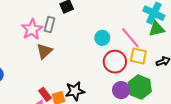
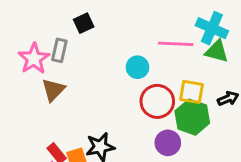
green triangle: (157, 29) -> (217, 51), turned 30
pink line: (130, 38) -> (176, 44), moved, turned -45
green hexagon: (140, 87) -> (192, 117), moved

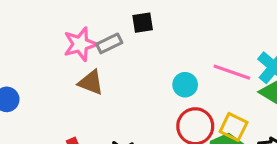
gray rectangle: (59, 50) -> (109, 43), turned 35
brown triangle: (53, 90) -> (91, 83), turned 50

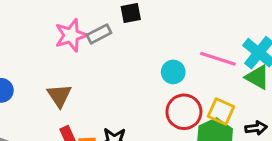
brown triangle: (91, 83) -> (59, 96), moved, turned 36

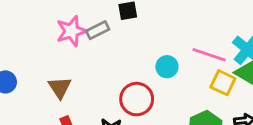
red circle: (184, 112) -> (137, 99), moved
yellow square: (221, 112) -> (223, 83), moved

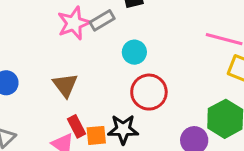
cyan circle: (167, 67) -> (134, 52), moved

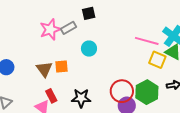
red circle: (149, 92) -> (122, 91), moved
orange square: (96, 135) -> (62, 66), moved

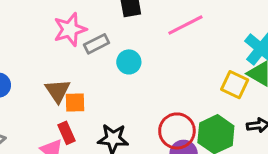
gray rectangle: (69, 28) -> (96, 44), moved
pink line: (147, 41) -> (185, 25), moved, turned -45
orange square: (62, 66) -> (75, 103), moved

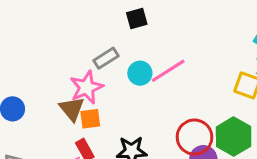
pink line: (185, 25) -> (168, 71), moved
pink star: (70, 29) -> (86, 87), moved

